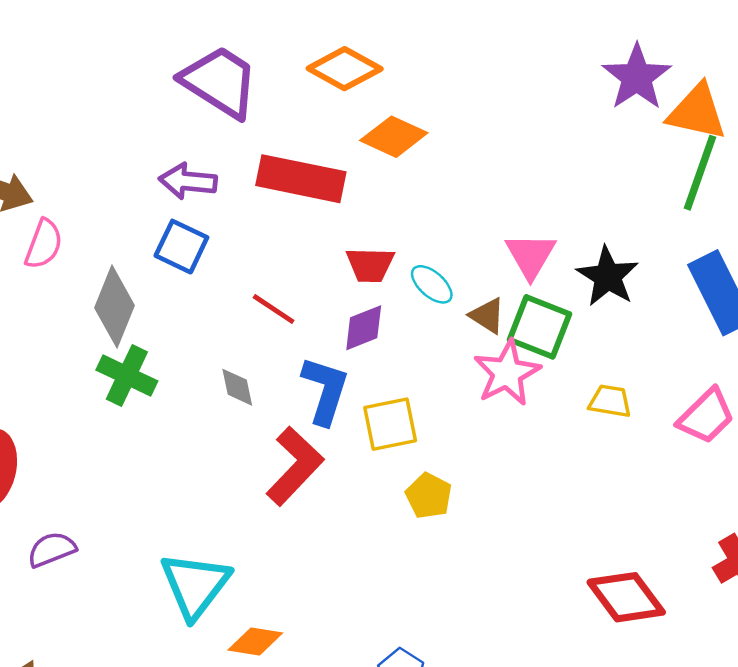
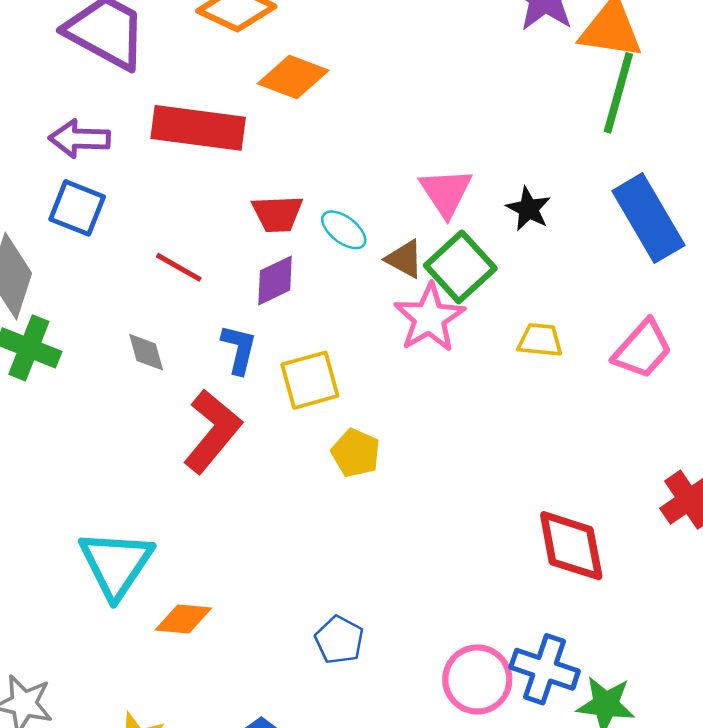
black star: (608, 276) -> (529, 209), size x0.7
green square: (539, 327) -> (460, 267), turned 30
blue L-shape: (325, 390) -> (239, 349), size x0.7
red diamond: (626, 597) -> (571, 546), turned 30

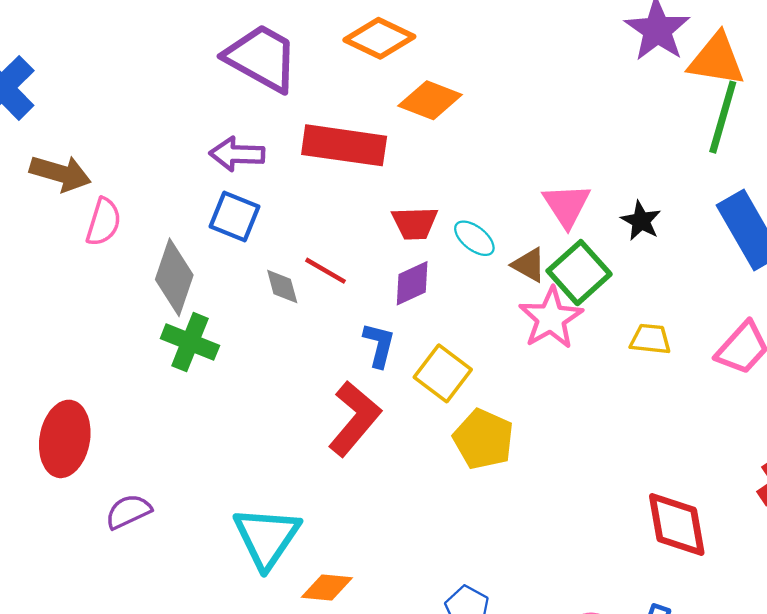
gray diamond: (146, 352) -> (282, 286), moved
yellow square: (310, 380) -> (443, 373), turned -38
yellow pentagon: (356, 453) -> (483, 439), size x1.4

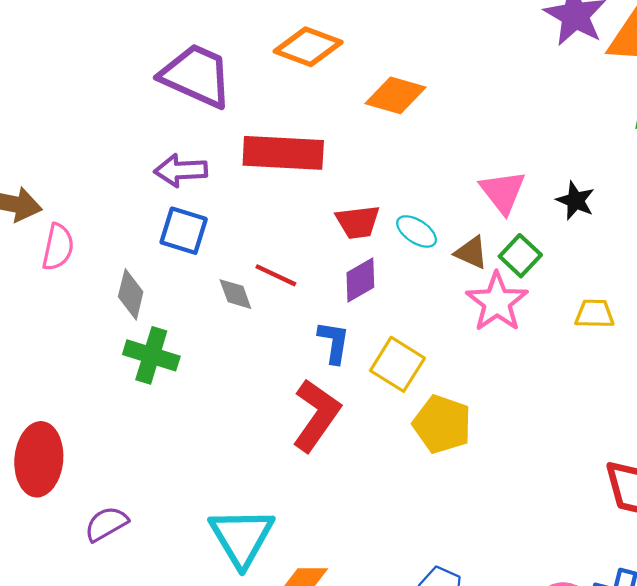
orange diamond: (430, 100) -> (395, 95), moved
green square: (579, 273) -> (520, 256), size x0.7
gray diamond: (174, 277) -> (131, 294), size x0.7

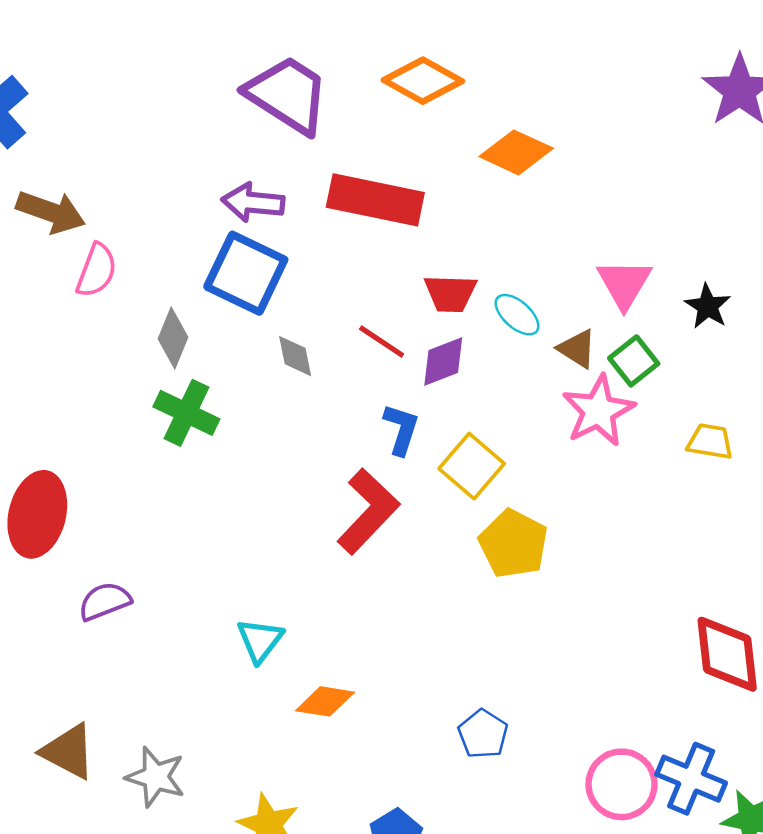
blue square: (184, 231) -> (246, 273), size x1.4
red line: (276, 275) -> (382, 342), moved
cyan triangle: (242, 537) -> (260, 640), size x0.6

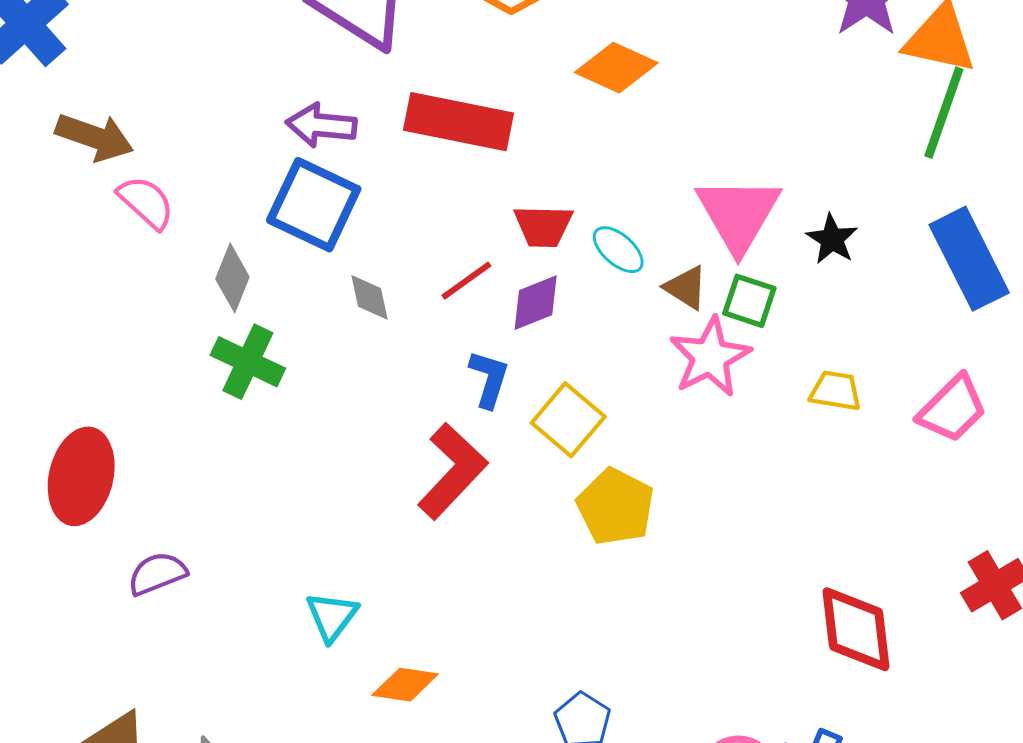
pink semicircle: (97, 270) -> (146, 202), turned -68
pink triangle: (624, 284) -> (738, 214), size x1.4
red line: (382, 342) -> (466, 281), turned -69
green square: (634, 361) -> (749, 301), turned -33

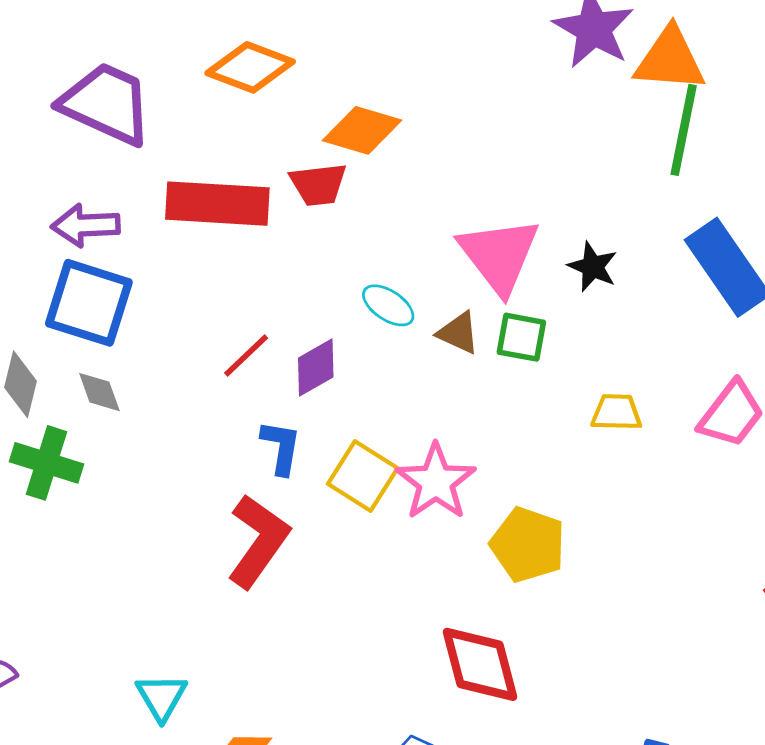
red trapezoid: (543, 226) -> (318, 184), moved
gray diamond: (370, 297) -> (99, 392), moved
pink star: (710, 357) -> (436, 482), moved
yellow pentagon: (615, 507) -> (528, 545), moved
red diamond: (856, 629) -> (480, 664), moved

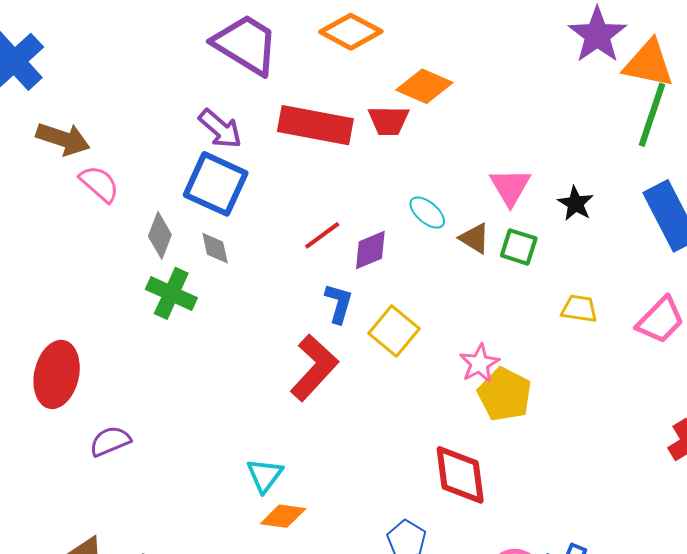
purple arrow: (86, 225) -> (220, 129), turned -144
pink triangle: (499, 255) -> (510, 187), size x0.7
pink star: (436, 482) -> (479, 363), moved, size x0.7
cyan triangle: (161, 697) -> (265, 475), moved

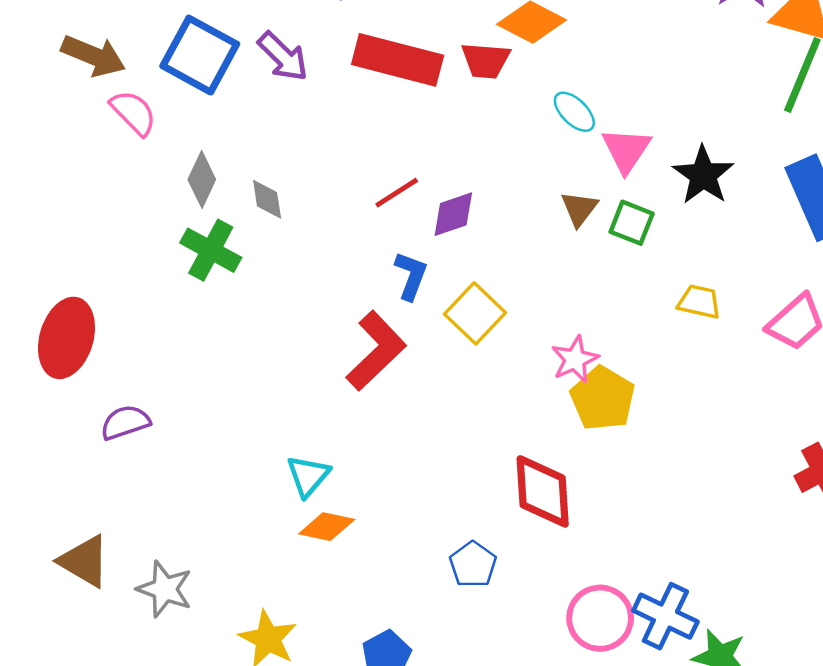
blue square: (216, 184) -> (200, 55), moved
black star: (575, 203) -> (703, 175), size x1.4
cyan ellipse: (427, 213) -> (574, 112), moved
brown triangle: (475, 238) -> (579, 209), turned 32

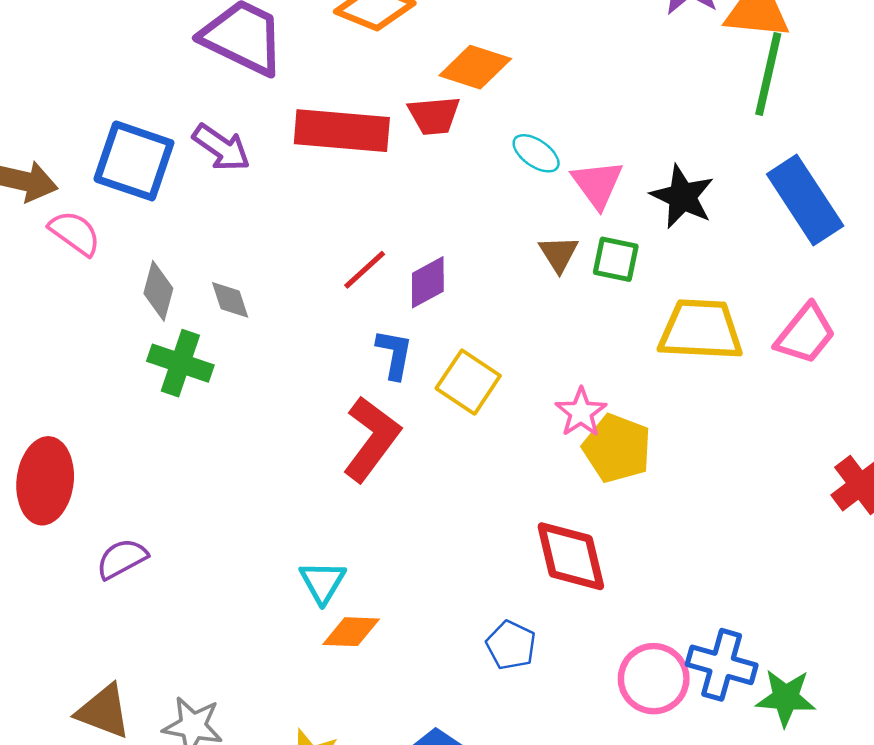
yellow trapezoid: (699, 302) -> (701, 330), size x1.8

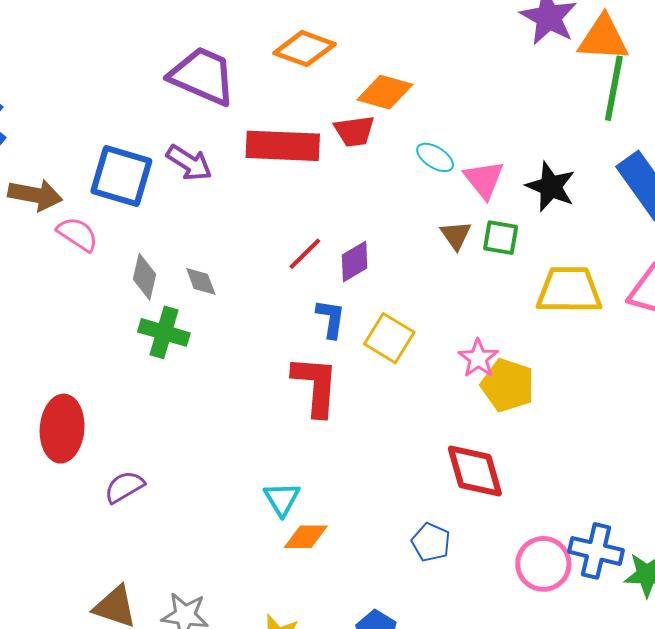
red L-shape: (371, 439) -> (315, 386), turned -30

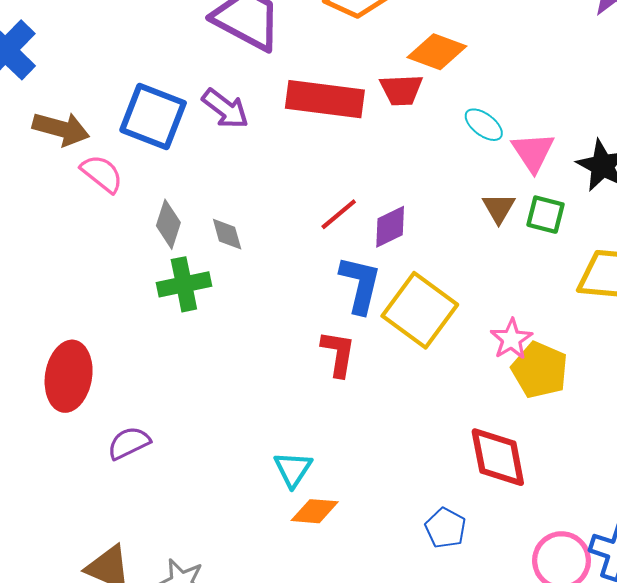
blue L-shape: (331, 319) -> (360, 285), size x1.4
green cross: (164, 332) -> (184, 284), turned -33
yellow square: (389, 338) -> (420, 310), size x1.4
red L-shape: (315, 386) -> (338, 354), size x0.7

